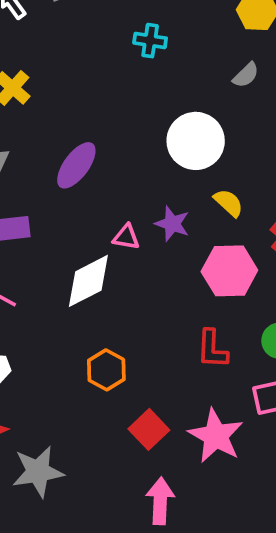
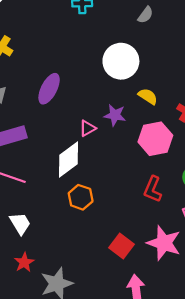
pink triangle: (126, 237) -> (88, 128), turned -30
red L-shape: (212, 349) -> (153, 189), turned 30
orange hexagon: (106, 370) -> (81, 197), moved

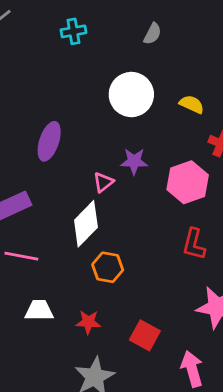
yellow semicircle: (148, 96) -> (192, 104), moved
white trapezoid: (20, 223) -> (39, 310), turned -50
red square: (122, 246) -> (145, 335), moved
red star: (24, 262) -> (88, 322), moved, turned -30

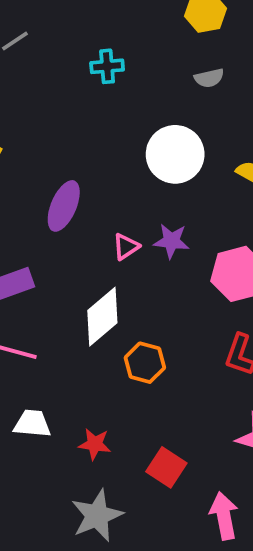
gray semicircle: (153, 34) -> (209, 78), turned 45
pink triangle: (103, 182) -> (126, 247), moved
orange hexagon: (108, 267) -> (145, 363), moved

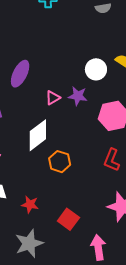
white circle: (175, 154) -> (96, 69), moved, size x0.7

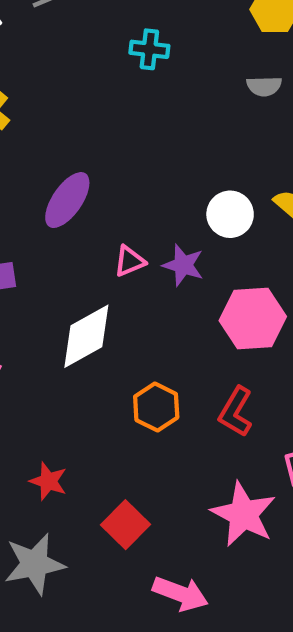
orange hexagon: (60, 162) -> (156, 407), moved
pink arrow: (98, 247) -> (180, 594), turned 110

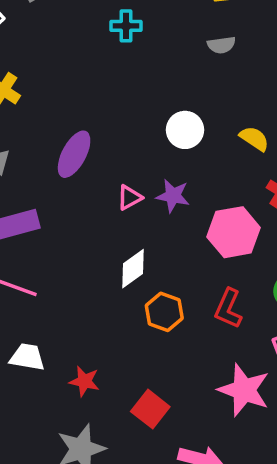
white circle: (230, 214) -> (185, 130), moved
white diamond: (86, 336) -> (133, 269), moved, size x0.7

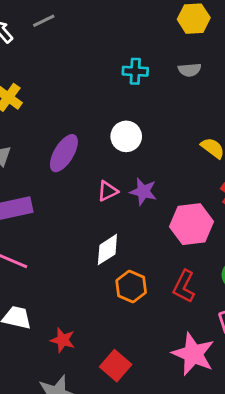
cyan cross: (126, 26) -> (135, 71), moved
white circle: (185, 130) -> (126, 136), moved

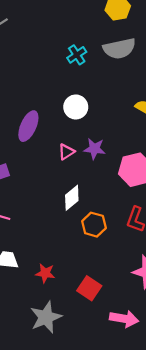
gray semicircle: (190, 70) -> (119, 49), size x1.8
cyan cross: (135, 71) -> (77, 55), turned -30

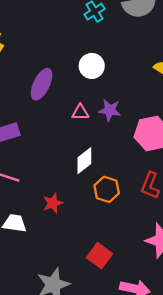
pink triangle: (66, 152) -> (80, 112), turned 30
red star: (45, 273) -> (53, 203), moved, turned -30

